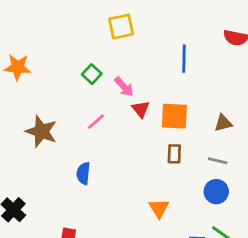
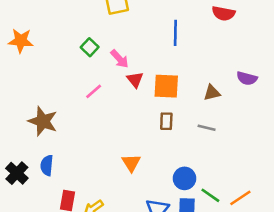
brown star: (41, 131) -> (43, 121), moved
blue semicircle: (83, 173) -> (47, 165), moved
blue circle: (216, 192) -> (184, 178), moved
orange triangle: (159, 208) -> (131, 163), moved

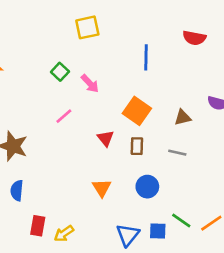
red triangle: (135, 80) -> (106, 138), moved
orange square: (166, 86) -> (137, 111), turned 32
blue circle: (184, 178) -> (147, 187), moved

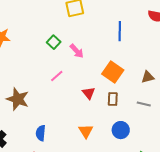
blue semicircle: (17, 191) -> (41, 133), moved

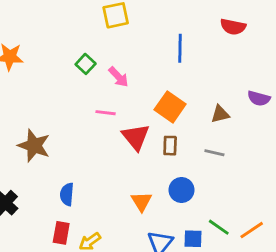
pink line: (57, 76) -> (106, 113), moved, turned 48
red triangle: (89, 93) -> (136, 137), size x1.5
orange triangle: (86, 131) -> (141, 201), moved

